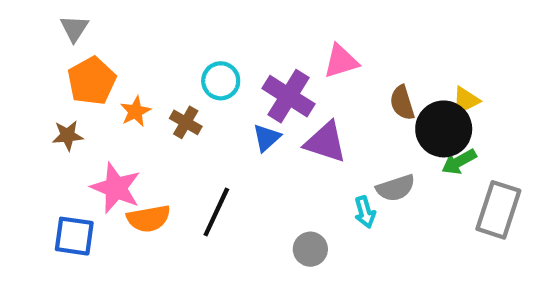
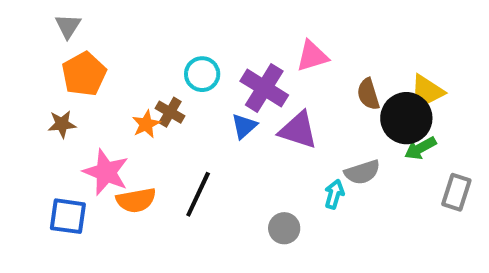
yellow triangle: (466, 101) -> (426, 92), size x1.4
orange star: (135, 111) -> (146, 124), moved
gray rectangle: (498, 210) -> (456, 192), size x0.7
cyan arrow: (365, 212) -> (334, 194), turned -148

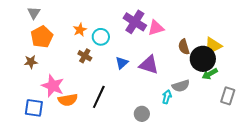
purple cross: (264, 88) -> (135, 22), moved
orange star: (146, 124) -> (80, 30), moved

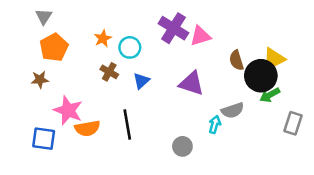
blue triangle: (122, 63) -> (141, 81), moved
black line: (99, 97) -> (127, 125), turned -35

